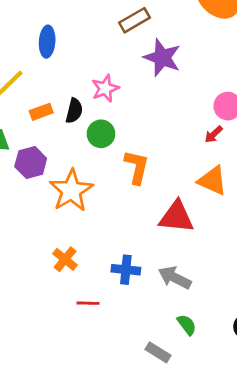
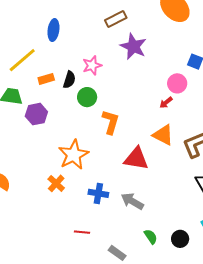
orange star: (71, 191) -> (74, 155), moved
red line: (88, 303) -> (82, 232), moved
green semicircle: (187, 325) -> (151, 237), moved

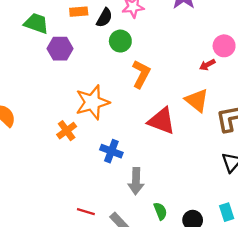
gray arrow: (132, 201) -> (136, 181), moved, turned -130
red line: (82, 232) -> (86, 212), moved

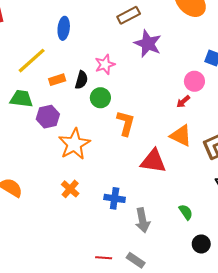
orange star: (92, 102) -> (74, 144), moved
green semicircle: (160, 211) -> (186, 212), moved

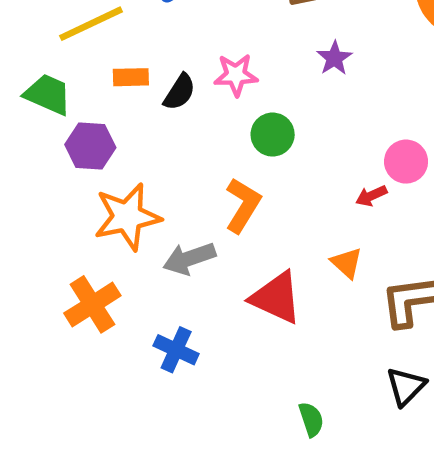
purple star: (148, 44) -> (334, 58), size x0.6
green circle: (100, 98) -> (273, 135), moved
orange triangle: (181, 136) -> (347, 263), size x0.7
orange cross: (70, 189) -> (92, 304), size x1.4
gray arrow: (142, 220) -> (189, 258), moved, turned 65

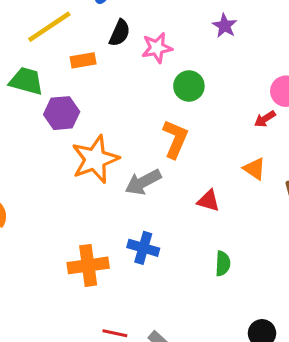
black semicircle: (180, 92) -> (120, 33), moved
red triangle: (276, 298) -> (208, 201), size x0.6
orange cross: (92, 304) -> (88, 265), moved, turned 33
green semicircle: (311, 419) -> (223, 264), moved, turned 30

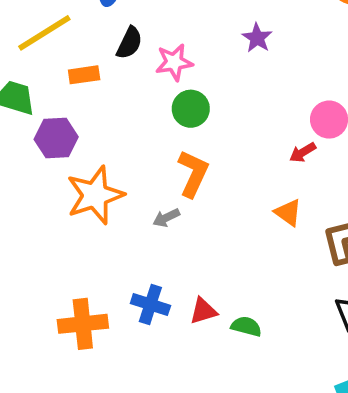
green circle: (189, 86) -> (191, 109), moved
gray arrow: (143, 182) -> (166, 218), moved, size x0.6
red triangle: (208, 201) -> (203, 311), moved, turned -35
green semicircle: (223, 264) -> (246, 326), turned -80

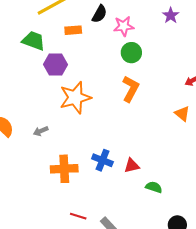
gray arrow: (166, 218) -> (41, 131), moved
green semicircle: (246, 326) -> (154, 187), moved

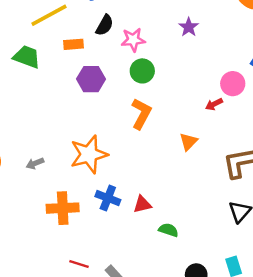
purple hexagon: (55, 64) -> (91, 79), moved
orange star: (75, 98) -> (89, 154), moved
orange triangle: (182, 114) -> (188, 142), moved, turned 35

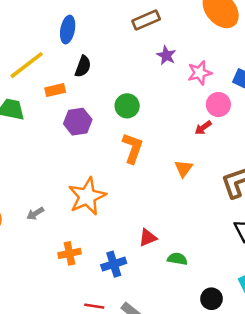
pink star: (133, 40) -> (200, 73), moved
blue cross: (108, 198) -> (114, 264), moved, turned -30
orange cross: (63, 208) -> (69, 253), size x0.7

